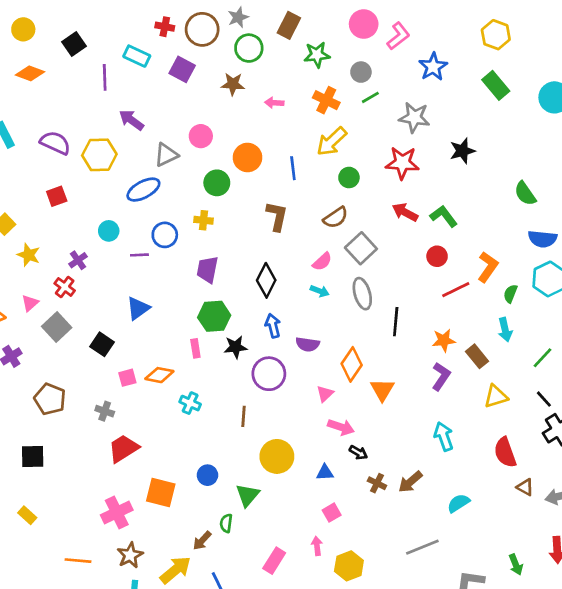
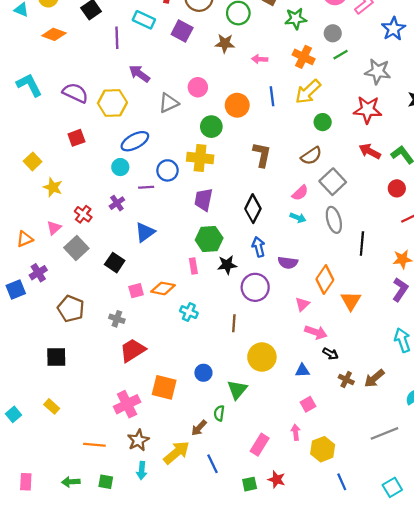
blue line: (293, 168) -> (272, 96), moved
blue ellipse: (143, 190) -> (135, 141), moved
yellow cross: (203, 220) -> (200, 158), size x1.6
purple cross: (78, 260) -> (117, 203), moved

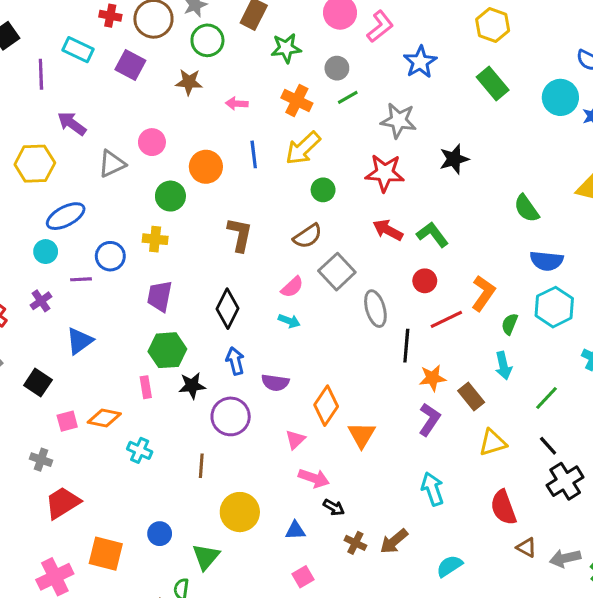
yellow cross: (200, 158) -> (155, 239), size x0.7
gray ellipse: (334, 220) -> (375, 309), moved
black line: (362, 243) -> (406, 346), moved

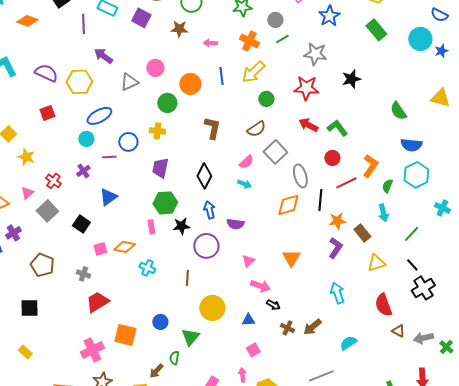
orange diamond: (326, 406) -> (288, 205), moved, turned 40

